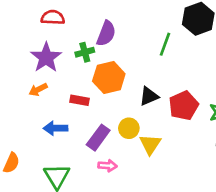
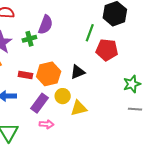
orange hexagon: (109, 78) -> (49, 74), moved
red pentagon: (184, 106) -> (107, 50), moved, turned 30
yellow triangle: (150, 144) -> (79, 108), turned 42

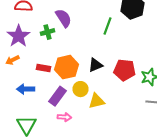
purple semicircle: (46, 25) -> (64, 18), turned -54
red pentagon: (107, 50) -> (124, 70), moved

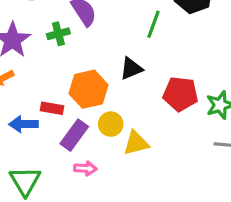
black triangle: (96, 65) -> (131, 69), moved
red rectangle: (44, 68) -> (52, 108), moved

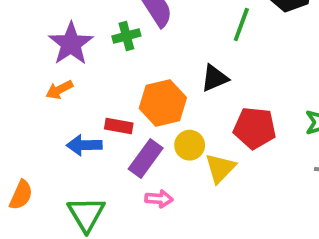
red pentagon: (180, 94) -> (255, 128), moved
yellow triangle: (136, 143) -> (220, 168), turned -32

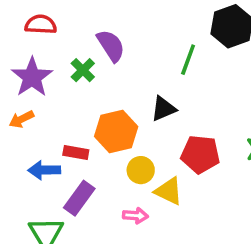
green cross: (126, 36) -> (83, 70), turned -30
purple rectangle: (146, 159) -> (79, 198), moved
yellow triangle: (220, 168) -> (169, 191), turned -48
pink arrow: (159, 199) -> (135, 216), moved

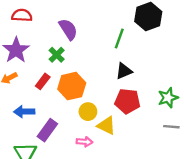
green cross: (83, 70) -> (57, 55), moved
black triangle: (163, 109) -> (124, 71), moved
red rectangle: (76, 153) -> (43, 81), moved, turned -63

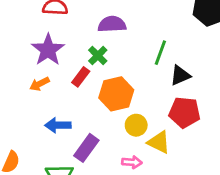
purple semicircle: (68, 29) -> (112, 24), turned -60
green line: (119, 39) -> (160, 53), moved
red rectangle: (43, 81) -> (81, 77), moved

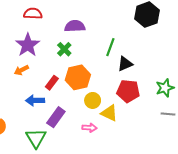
red rectangle: (81, 77) -> (52, 83), moved

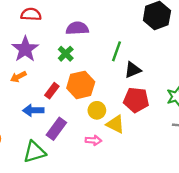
green triangle: (36, 138) -> (34, 152), turned 45

